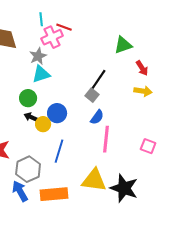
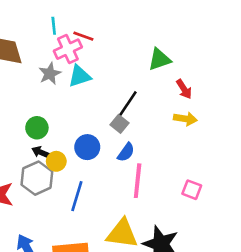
cyan triangle: (41, 74) -> (80, 76), moved
blue circle: (57, 113) -> (87, 147), moved
gray hexagon: (28, 169) -> (37, 178), moved

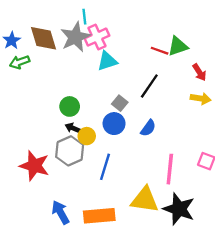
red line: (83, 36) -> (160, 51), moved
gray star: (50, 74) -> (75, 37), moved, size x1.5
gray square: (120, 124) -> (120, 103), moved
pink line: (138, 181) -> (170, 169), moved

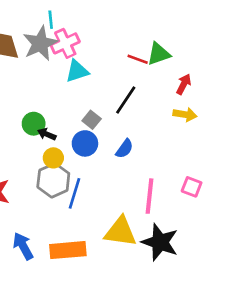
red arrow: (199, 72) -> (184, 84), turned -120
black arrow: (73, 128) -> (47, 134), moved
gray hexagon: (70, 151) -> (53, 180), moved

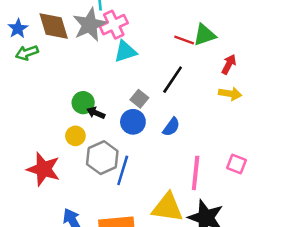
yellow circle: (53, 158) -> (75, 136), moved

